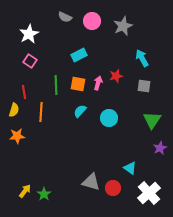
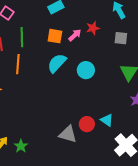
pink arrow: (98, 83) -> (75, 35), turned 32
green line: (56, 85) -> (22, 37), moved
cyan semicircle: (80, 111) -> (57, 63), size x1.5
red circle: (113, 188) -> (87, 124), moved

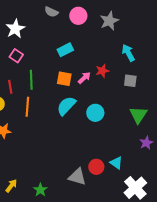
green star: (21, 146) -> (40, 190), moved

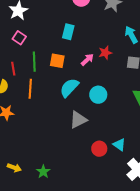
cyan rectangle: (65, 50) -> (68, 32), turned -49
orange square: (64, 79) -> (57, 61), moved
gray triangle: (77, 177) -> (78, 120), moved, turned -42
yellow arrow: (11, 186) -> (14, 168), turned 72

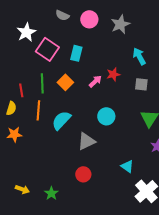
pink square: (19, 38) -> (47, 49), moved, size x1.6
orange square: (57, 61) -> (65, 82), turned 35
cyan semicircle: (69, 88) -> (61, 120), moved
red circle: (99, 149) -> (83, 174), moved

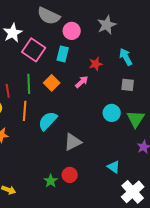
gray semicircle: (62, 15) -> (49, 16), size x1.6
pink circle: (89, 19) -> (72, 31), moved
red star: (113, 74) -> (96, 64), moved
cyan circle: (106, 116) -> (112, 113), moved
green star: (51, 193) -> (51, 181), moved

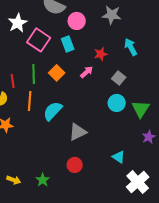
gray star: (107, 25) -> (112, 15), turned 30
cyan rectangle: (63, 54) -> (68, 44), turned -35
gray square: (128, 85) -> (119, 78), moved, turned 32
green star: (51, 181) -> (43, 180), moved

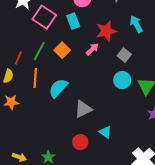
red star: (101, 54) -> (106, 31), size x1.5
green line: (34, 74) -> (39, 51), turned 30
red line: (13, 81) -> (18, 58), turned 32
cyan triangle: (119, 157) -> (105, 132), moved

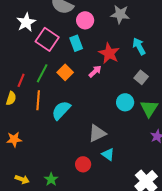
red star: (106, 31) -> (109, 53), turned -30
gray square: (124, 55) -> (141, 77), moved
orange star: (11, 102) -> (14, 139), moved
gray triangle: (83, 109) -> (97, 133), moved

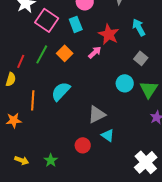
orange line: (38, 100) -> (33, 100), moved

